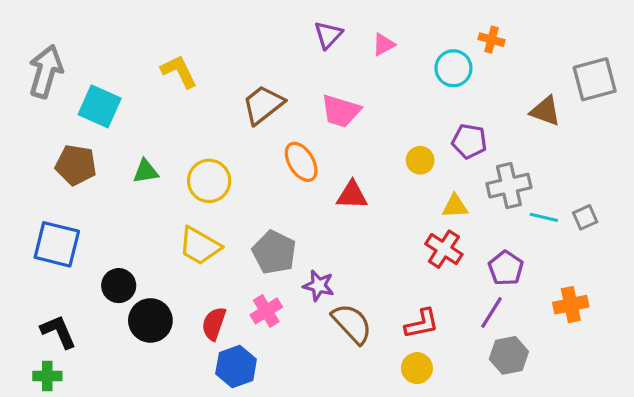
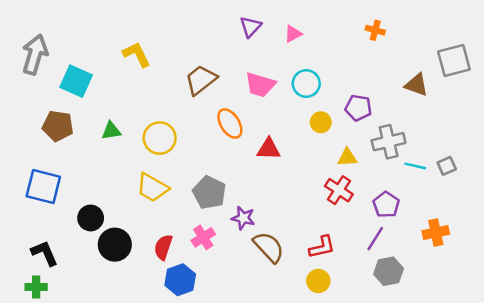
cyan circle: (453, 68) -> (306, 84), moved

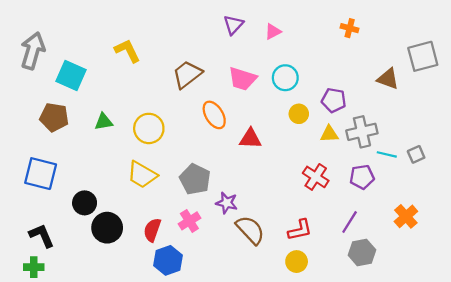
yellow triangle: (347, 157) -> (329, 134), moved
purple pentagon: (386, 205) -> (362, 177), moved, turned 30
orange cross: (436, 233) -> (406, 216), turned -30

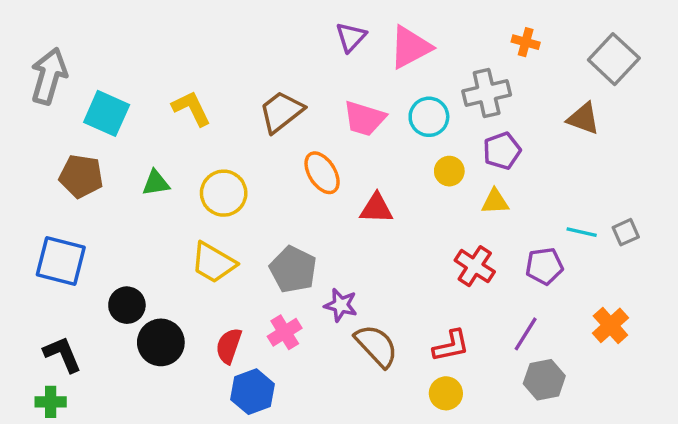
pink triangle: (273, 31) -> (410, 47), size x1.8
yellow L-shape: (127, 51) -> (191, 108), moved
gray square: (423, 56) -> (614, 59), moved, turned -32
purple pentagon: (334, 100) -> (502, 151), turned -30
gray cross: (362, 132) -> (487, 93), moved

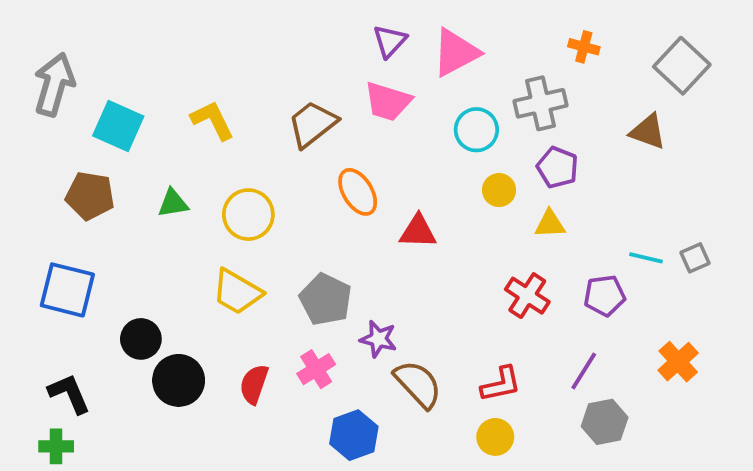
pink trapezoid: (364, 118) -> (388, 101), moved
purple pentagon: (502, 151) -> (557, 167), turned -30
blue hexagon: (252, 392) -> (354, 435), moved

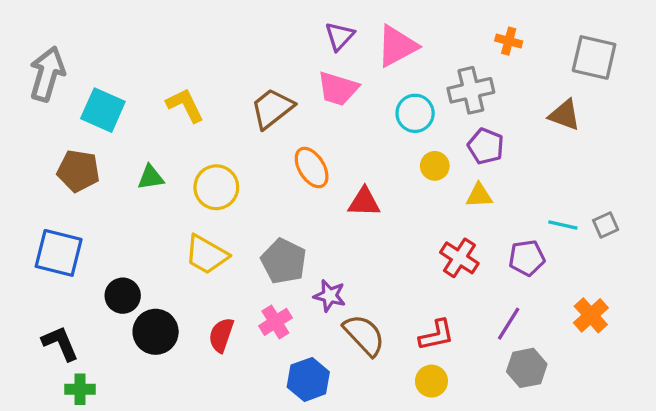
gray square: (682, 66) -> (594, 57), turned -30
green cross: (56, 446) -> (80, 389), moved

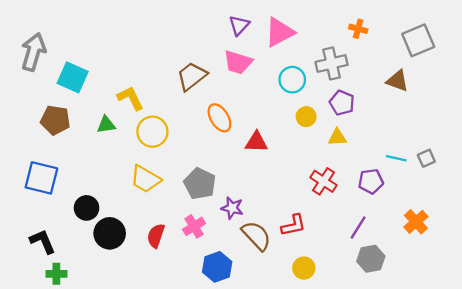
gray square: (594, 57) -> (418, 40), turned -36
yellow L-shape: (185, 105) -> (130, 98), moved
red L-shape: (436, 335) -> (293, 225), moved

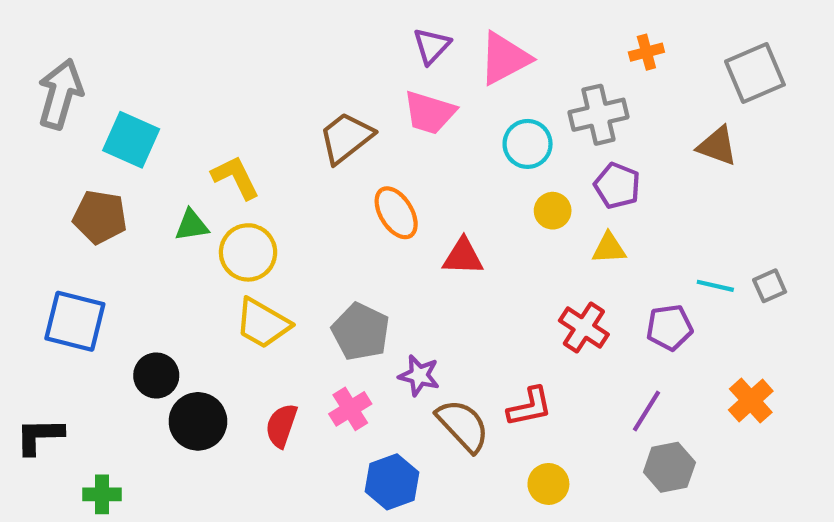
orange cross: (358, 29) -> (646, 52), turned -30
yellow circle: (152, 132) -> (248, 252), moved
black L-shape: (43, 241) -> (39, 436), moved, turned -68

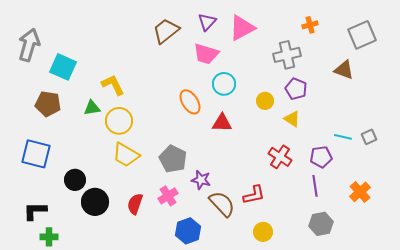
brown trapezoid: (346, 138) -> (166, 31), moved
cyan circle: (528, 144) -> (224, 84), moved
yellow triangle: (609, 248) -> (292, 119), turned 36
purple line: (646, 411) -> (315, 186), moved, turned -40
black L-shape: (39, 436) -> (35, 211), moved

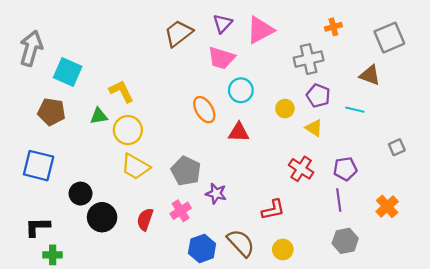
cyan line: (343, 137) -> (355, 110), moved
brown semicircle: (222, 204) -> (241, 243), moved

